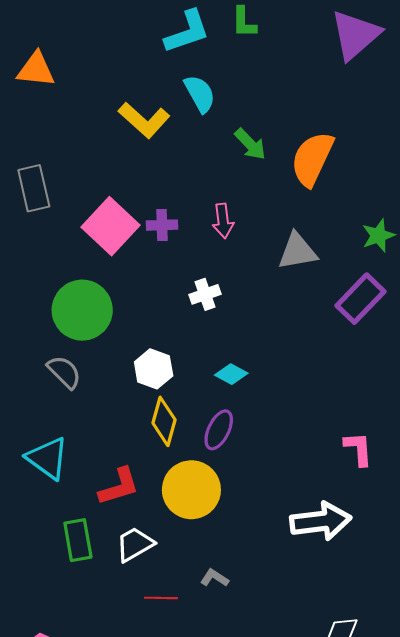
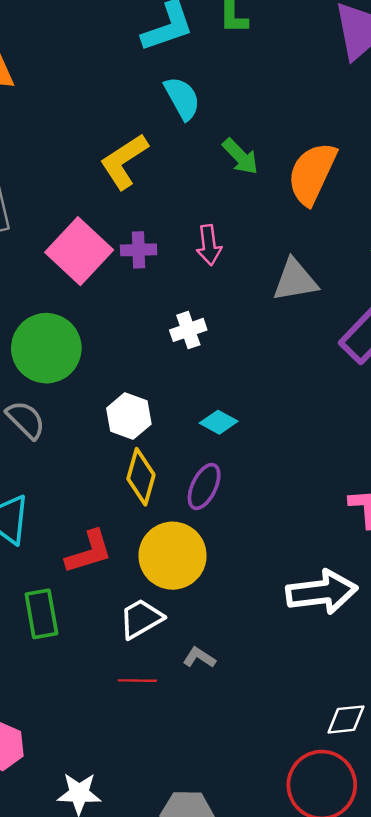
yellow L-shape: (144, 120) -> (124, 161), moved, turned 105
white trapezoid: (135, 544) -> (141, 619), moved

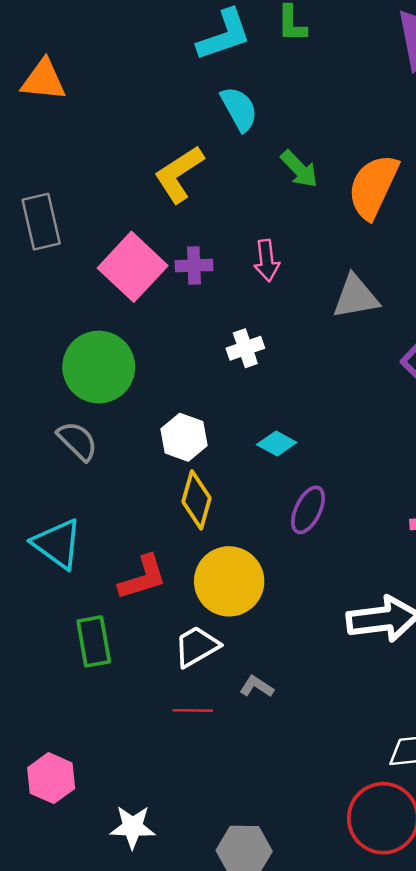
purple ellipse: (204, 486) -> (308, 510), moved

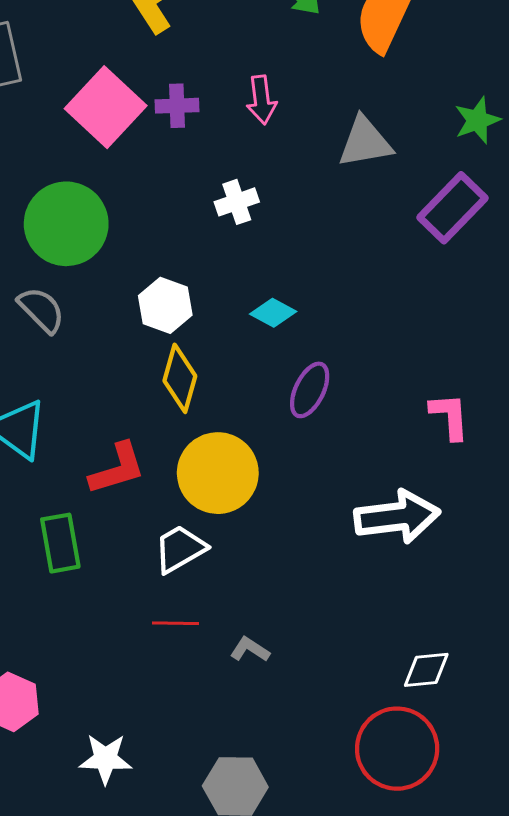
gray L-shape: (257, 687) -> (250, 649), moved

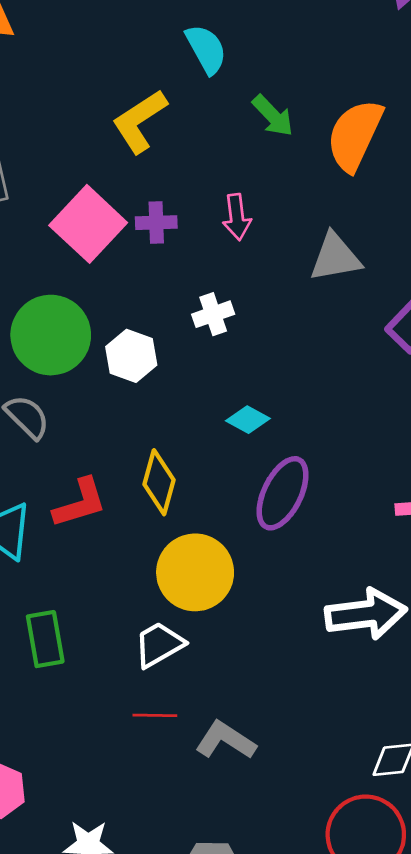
white hexagon: (165, 305) -> (131, 356), moved
purple ellipse: (310, 390) -> (283, 493), size x1.4
red L-shape: (117, 469) -> (80, 503), moved
gray L-shape: (250, 649) -> (226, 740), size x1.6

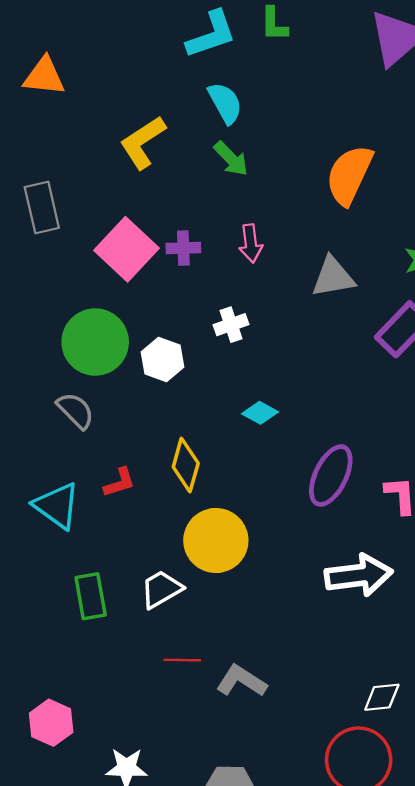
green arrow: (273, 116) -> (231, 159), moved
yellow L-shape: (140, 121) -> (143, 142), moved
purple ellipse: (283, 493) -> (331, 476), moved
red L-shape: (80, 503) -> (120, 482), size x0.7
white trapezoid: (159, 645) -> (161, 589), moved

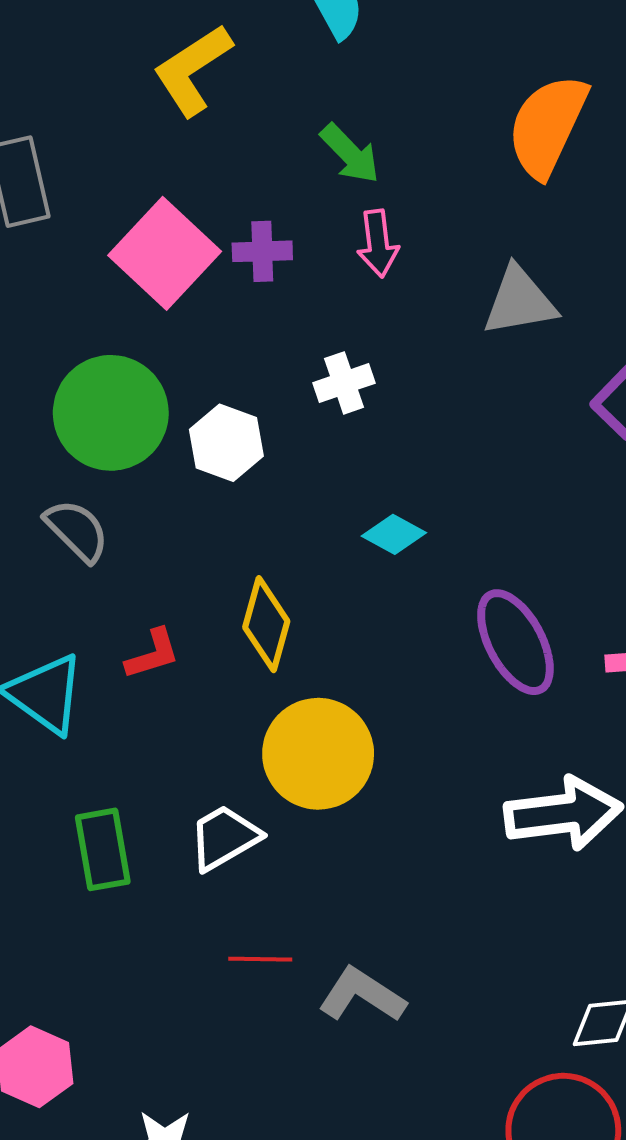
green arrow: (231, 159) -> (350, 154), moved
purple ellipse: (331, 476) -> (515, 642), turned -54

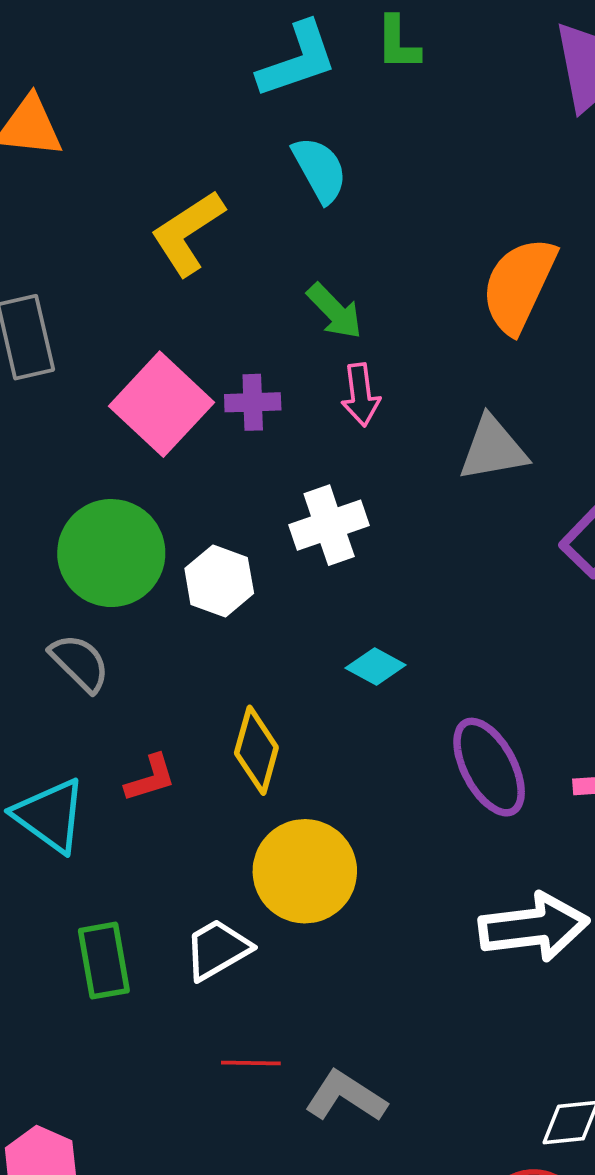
white cross: (344, 383) -> (329, 525), size x1.4

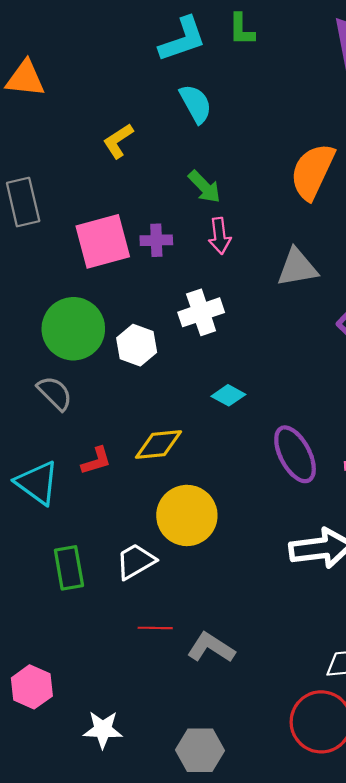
yellow L-shape: (188, 233) -> (118, 141), size x0.7
pink square: (162, 404) -> (103, 241), turned 32
yellow diamond: (256, 750) -> (158, 444), turned 69

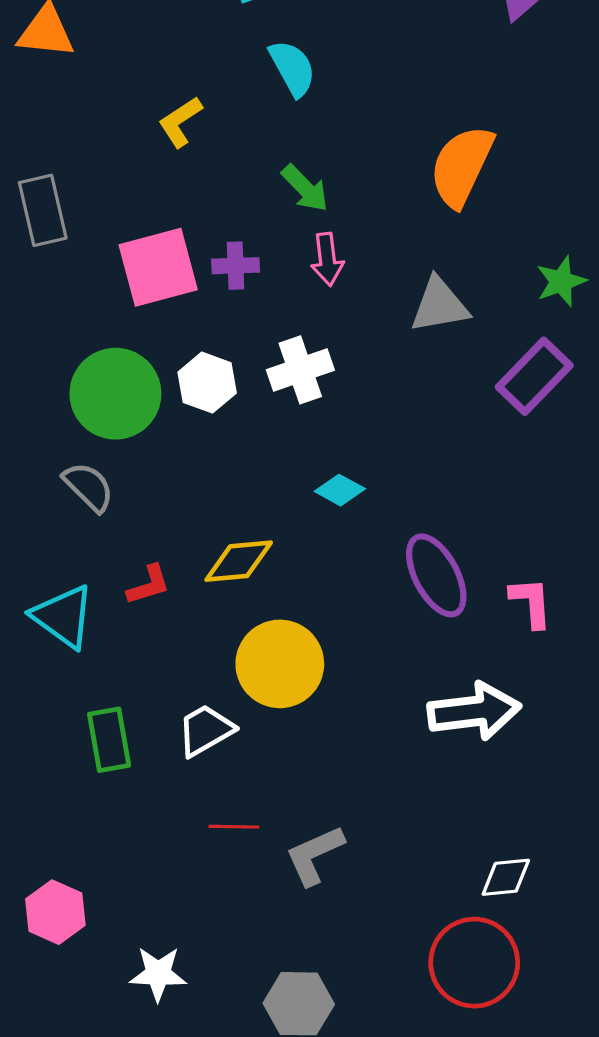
white hexagon: (137, 345) -> (207, 383), moved
gray L-shape: (211, 648) -> (315, 855), turned -57

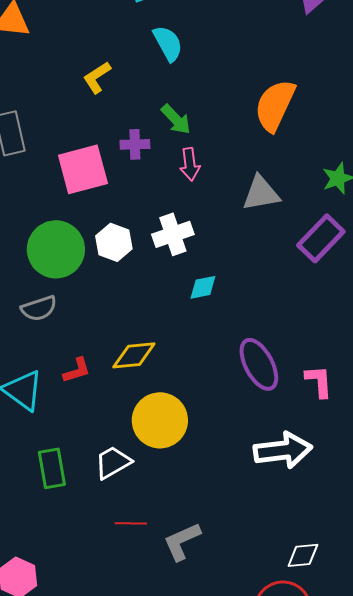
purple cross: (236, 266) -> (135, 144), moved
gray semicircle: (89, 487) -> (39, 308), turned 117
cyan diamond: (340, 490) -> (203, 287), moved, turned -40

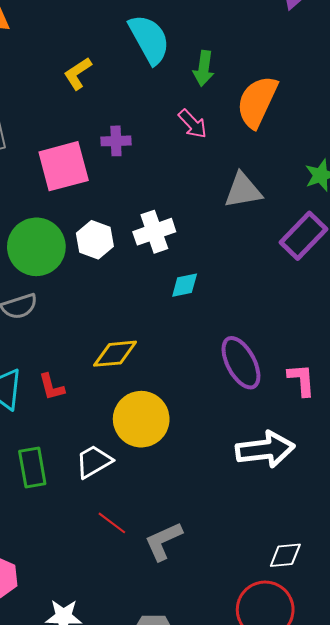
cyan semicircle: (168, 43) -> (149, 39), size x1.4
green arrow: (176, 119) -> (204, 68), moved, turned 52
pink arrow: (190, 164) -> (193, 124), moved, turned -36
red L-shape: (77, 370) -> (51, 387), moved, turned 92
red line: (131, 523) -> (112, 523), turned 36

